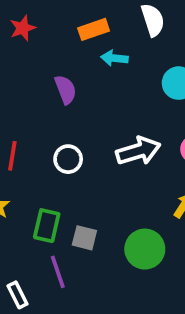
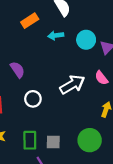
cyan arrow: (114, 58) -> (56, 35), moved
purple semicircle: (66, 90) -> (17, 70), moved

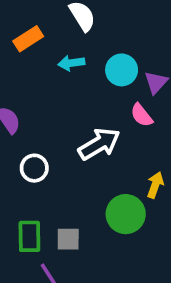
pink semicircle: (101, 78) -> (142, 115), moved
green circle: (90, 140) -> (126, 214), moved

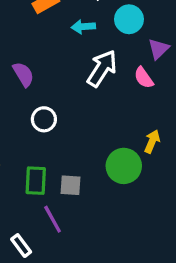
cyan circle: (122, 70) -> (129, 19), moved
white arrow: (99, 144) -> (102, 68), moved, turned -30

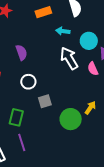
cyan circle: (129, 19) -> (89, 41), moved
white arrow: (102, 68) -> (69, 58), turned -75
gray square: (71, 185) -> (45, 101), moved, turned -32

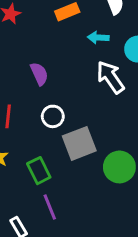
gray square: (45, 101) -> (79, 143), size x1.6
green rectangle: (16, 117) -> (39, 171), turned -36

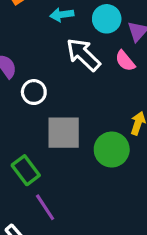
white circle: (53, 116) -> (34, 92), moved
gray square: (79, 143) -> (64, 133), turned 32

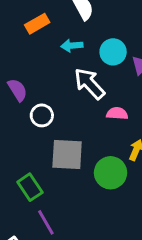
pink semicircle: (125, 61) -> (117, 113), moved, turned 130

